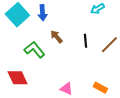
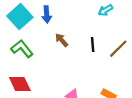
green L-shape: (34, 50) -> (22, 49), moved

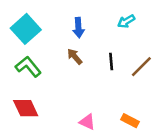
blue arrow: (47, 14) -> (78, 28), moved

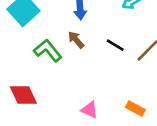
black line: (111, 62) -> (115, 45), turned -54
green L-shape: (28, 67) -> (48, 51), moved

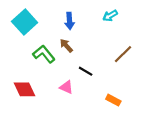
black line: (115, 45) -> (86, 71), moved
pink triangle: (90, 110) -> (66, 87), moved

